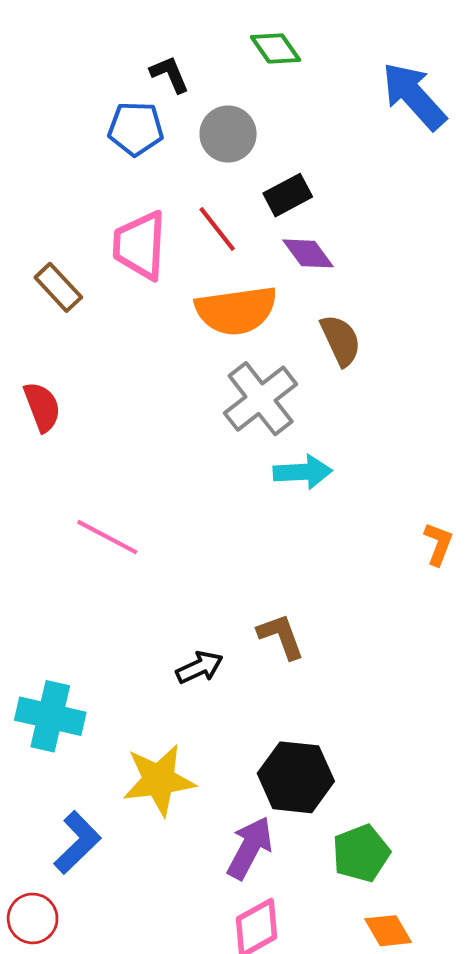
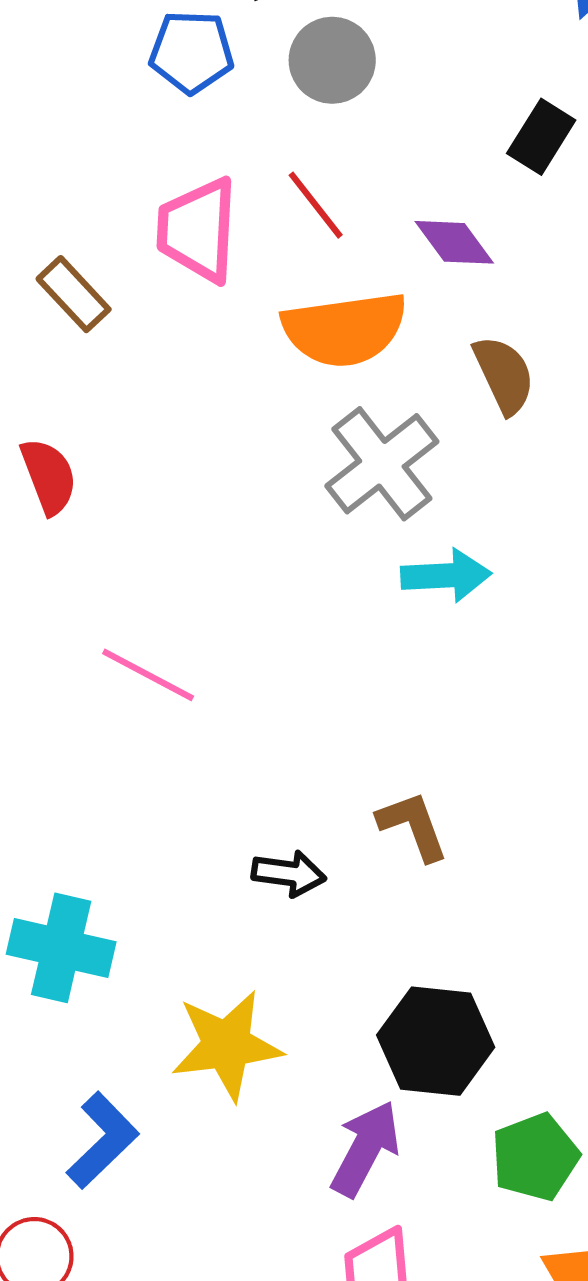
black rectangle: (288, 195) -> (541, 137), moved, turned -30
black arrow: (200, 667) -> (289, 873), turned 33

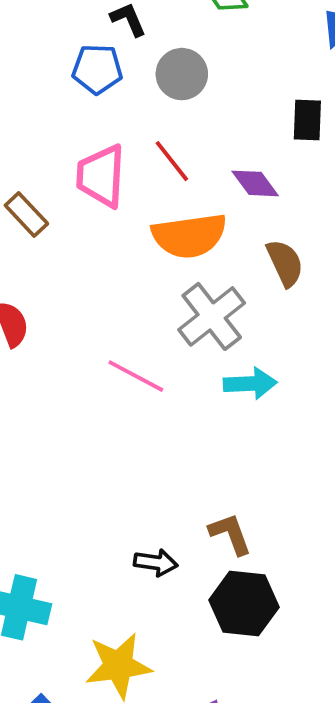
black rectangle: (541, 137) -> (307, 120), turned -30
pink line: (148, 675) -> (136, 376), moved
black hexagon: (436, 1041) -> (244, 604), moved

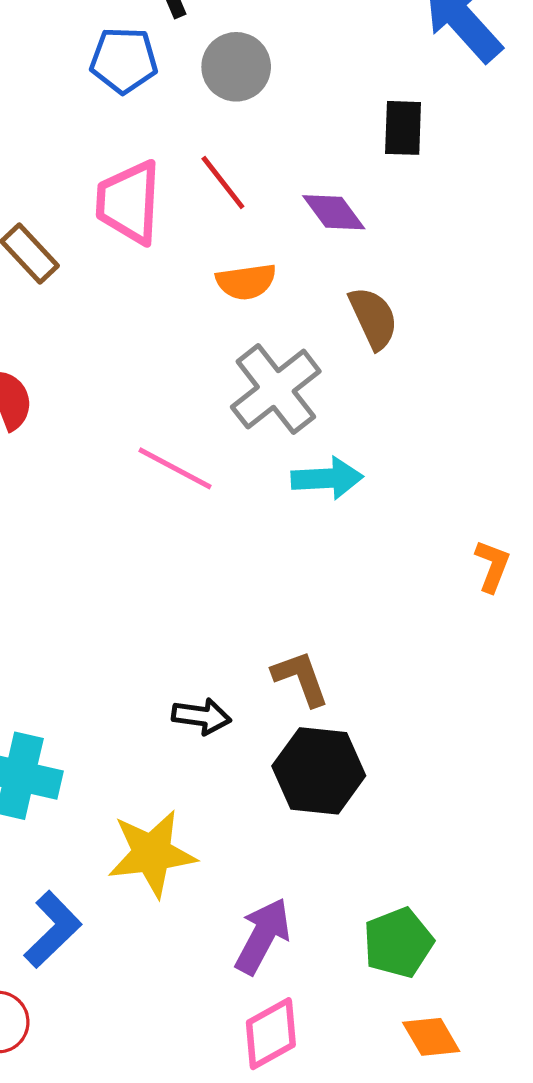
orange semicircle: (189, 236) -> (246, 282), size x0.6

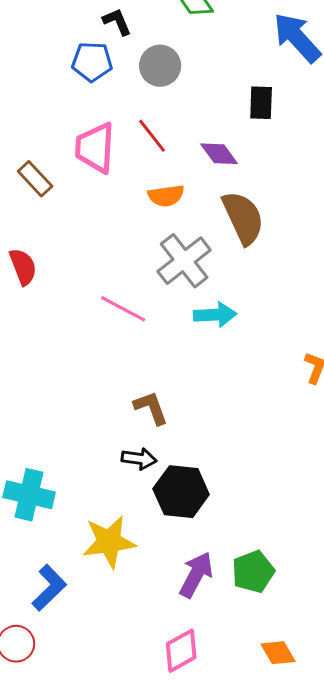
brown semicircle: (373, 318) -> (243, 218), size x1.4
brown L-shape: (301, 678) -> (151, 408), moved
black hexagon: (319, 771) -> (181, 492), moved
purple arrow: (263, 936) -> (196, 575), moved
green pentagon: (398, 943) -> (253, 572), moved

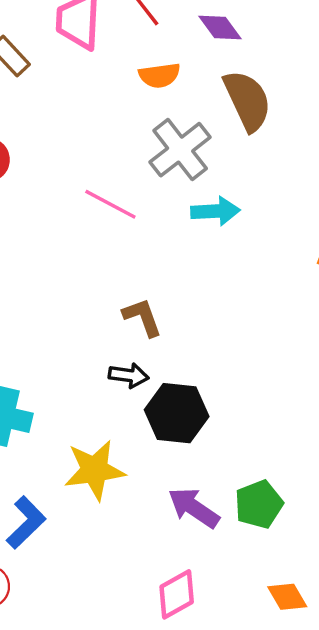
purple arrow: (196, 575) -> (194, 508), turned -84

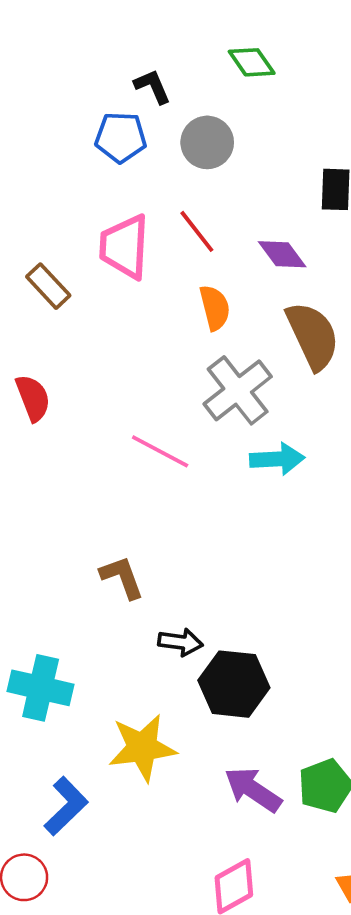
orange semicircle: (160, 75) -> (215, 308), turned -96
brown L-shape: (142, 317) -> (122, 577), moved

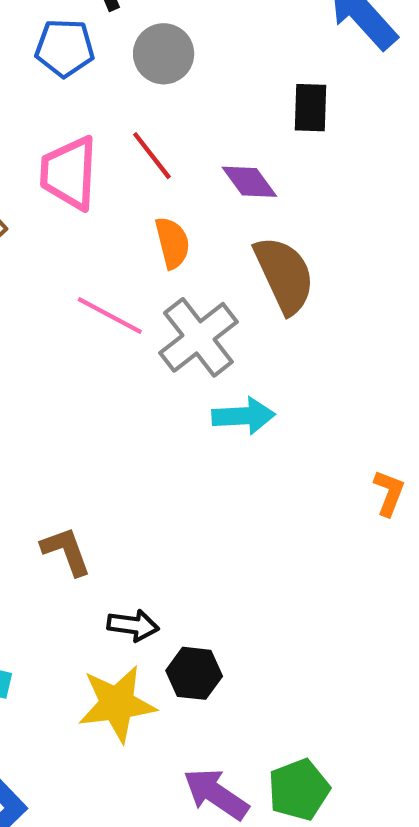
pink line: (160, 451) -> (110, 316), moved
black hexagon: (234, 684) -> (194, 673), size x0.7
yellow star: (142, 748) -> (117, 704), moved

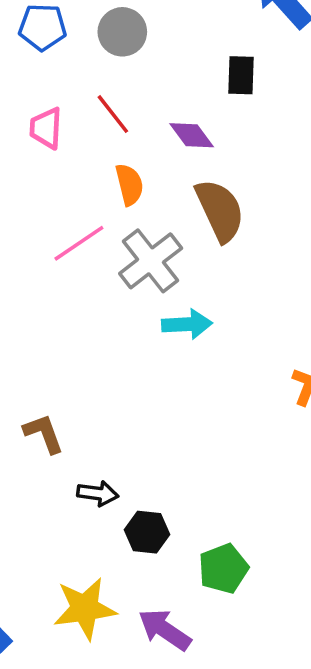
pink trapezoid: (69, 173) -> (46, 128), size x0.7
pink line: (110, 316) -> (79, 243), turned -62
yellow star: (117, 704) -> (85, 609), moved
green pentagon: (299, 790) -> (223, 569), moved

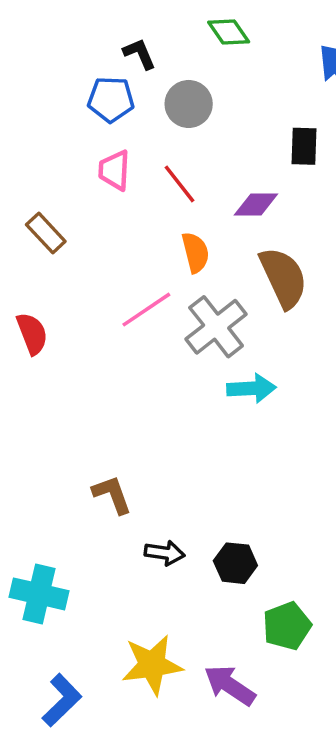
pink trapezoid: (46, 128) -> (114, 170), moved
purple diamond: (192, 135) -> (256, 204), turned -54
black hexagon: (147, 532) -> (235, 563), moved

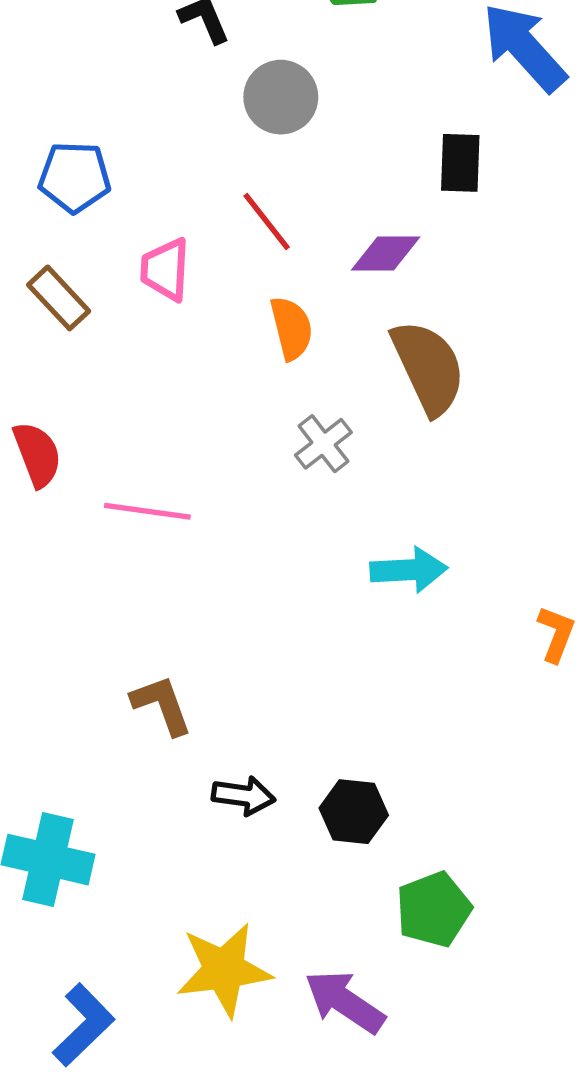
blue pentagon: (111, 99) -> (75, 177), moved
pink trapezoid: (114, 170) -> (165, 270), moved
pink line: (146, 310) -> (147, 511), moved, turned 42
gray cross: (216, 327) -> (323, 444), size x0.6
cyan arrow: (251, 388) -> (409, 570), moved

